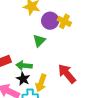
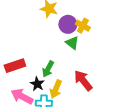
green triangle: (39, 41) -> (72, 43), moved, turned -40
green arrow: (24, 65) -> (48, 69), moved, turned -70

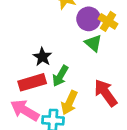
red rectangle: (15, 66) -> (32, 82), moved
black star: (37, 84) -> (42, 57), moved

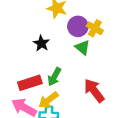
black star: (42, 57) -> (41, 43), moved
yellow arrow: (69, 103) -> (48, 100), moved, turned 30

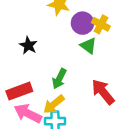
black star: (41, 43) -> (28, 45), moved
red rectangle: (30, 83) -> (19, 91), moved

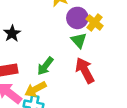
black star: (28, 45) -> (12, 33), moved
red arrow: (103, 92) -> (85, 70), moved

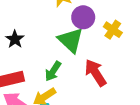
yellow cross: (95, 22) -> (113, 30), moved
green triangle: (79, 40) -> (71, 40), moved, size x1.5

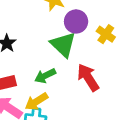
green arrow: (53, 71) -> (45, 76), turned 30

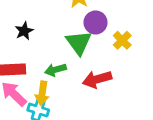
red arrow: (88, 77) -> (97, 79), turned -84
yellow arrow: (36, 101) -> (42, 93), turned -60

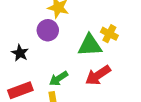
purple circle: (96, 22) -> (48, 30), moved
green triangle: (79, 43) -> (90, 45), moved, turned -40

